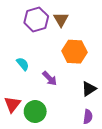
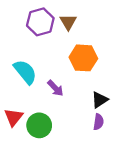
cyan semicircle: (23, 64) -> (25, 72), size x1.6
purple semicircle: (88, 117) -> (98, 122), moved

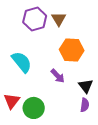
purple arrow: (55, 88) -> (58, 76), moved
black triangle: (100, 100) -> (86, 86), turned -35

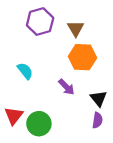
brown triangle: (59, 19) -> (76, 28), moved
cyan semicircle: (22, 62) -> (25, 71), size x0.7

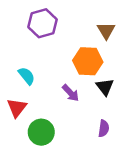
brown triangle: (76, 28) -> (106, 31), moved
black triangle: (99, 98) -> (105, 87), moved
red triangle: (14, 116) -> (17, 108), moved

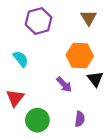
brown triangle: (106, 31) -> (89, 18), moved
cyan semicircle: (27, 76) -> (21, 59), moved
purple semicircle: (104, 128) -> (80, 119), moved

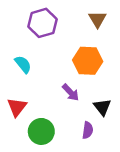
black triangle: (95, 79) -> (102, 107), moved

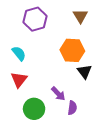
purple arrow: (71, 92) -> (58, 94), moved
red triangle: (17, 107) -> (19, 80), moved
black triangle: (102, 107) -> (84, 72), moved

